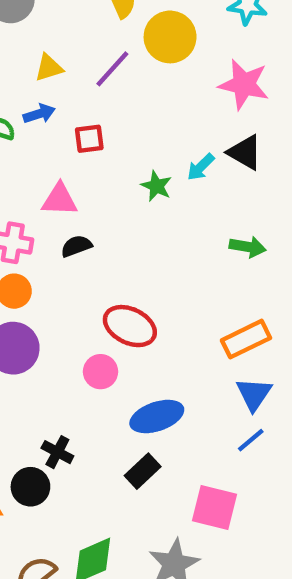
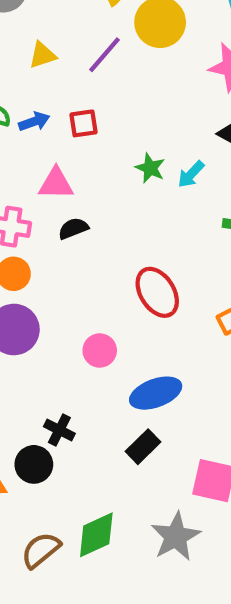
blue arrow: (39, 114) -> (34, 122), moved
cyan arrow: (201, 167) -> (191, 174), moved
red ellipse: (130, 326) -> (157, 292), moved, turned 33

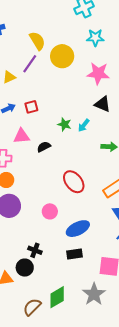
purple line: (105, 55) -> (30, 64), moved
black semicircle: (73, 228) -> (44, 147), moved
black rectangle: (143, 447) -> (75, 254), turned 42

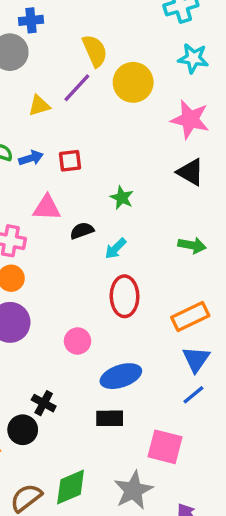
cyan arrow: (84, 125) -> (115, 248), moved
red ellipse: (74, 182) -> (125, 296), turned 30

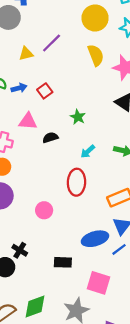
yellow semicircle: (95, 51) -> (96, 55), moved
yellow circle: (133, 82) -> (95, 18), moved
red square: (70, 161) -> (45, 91), turned -32
cyan arrow: (115, 248) -> (88, 151), moved
blue ellipse: (121, 376) -> (95, 239), moved

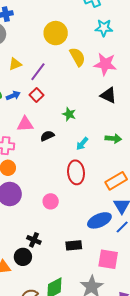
yellow circle: (95, 18) -> (56, 33), moved
purple line: (52, 43) -> (38, 72), moved

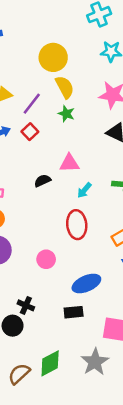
yellow semicircle: (77, 57) -> (65, 87), moved
green star: (69, 114) -> (66, 114), moved
pink triangle: (25, 124) -> (69, 163), moved
blue ellipse: (99, 220) -> (86, 283), moved

